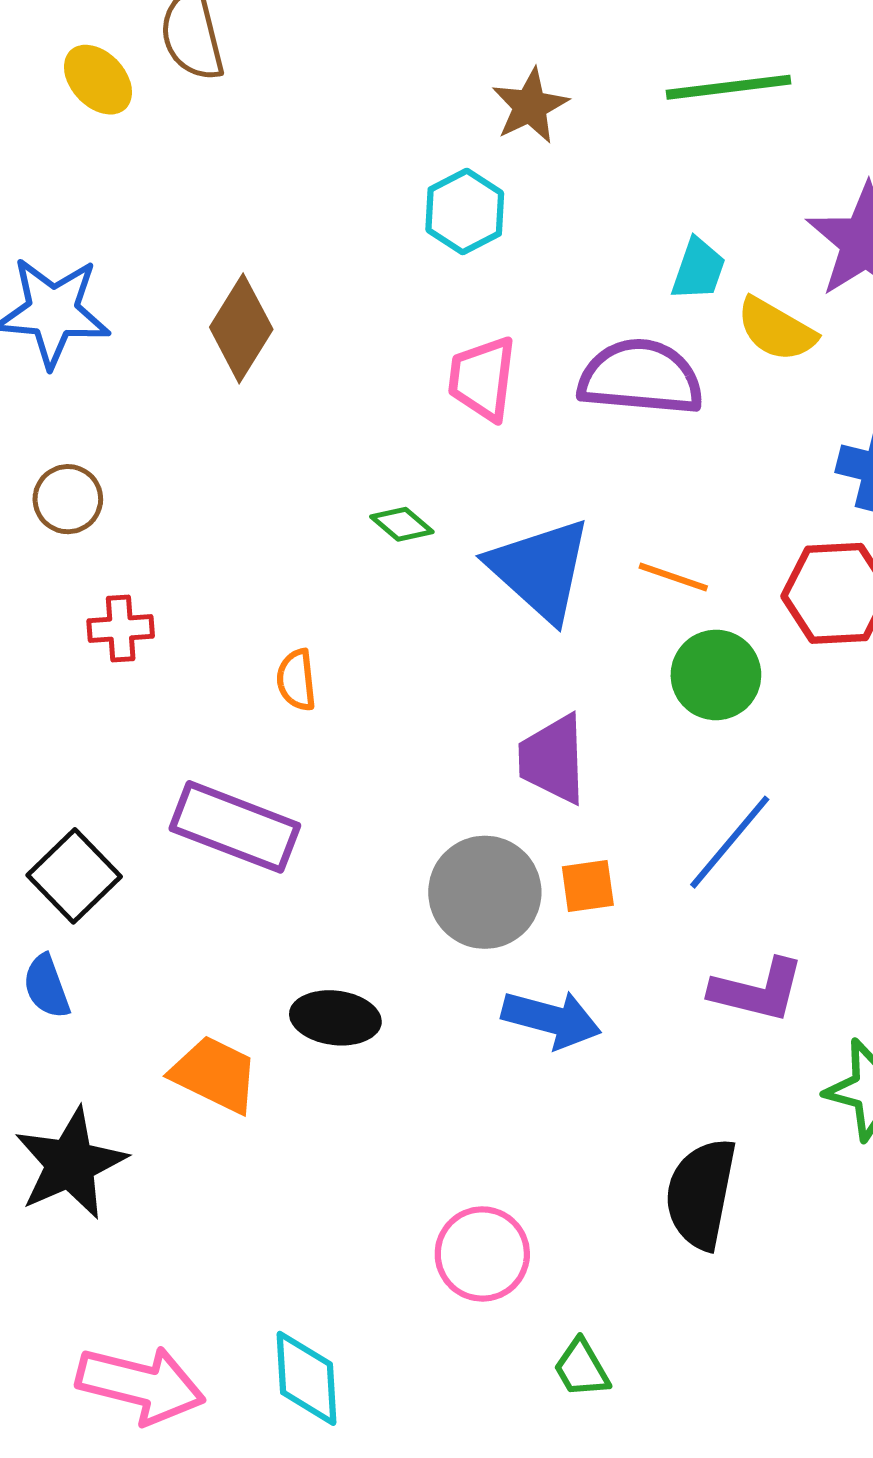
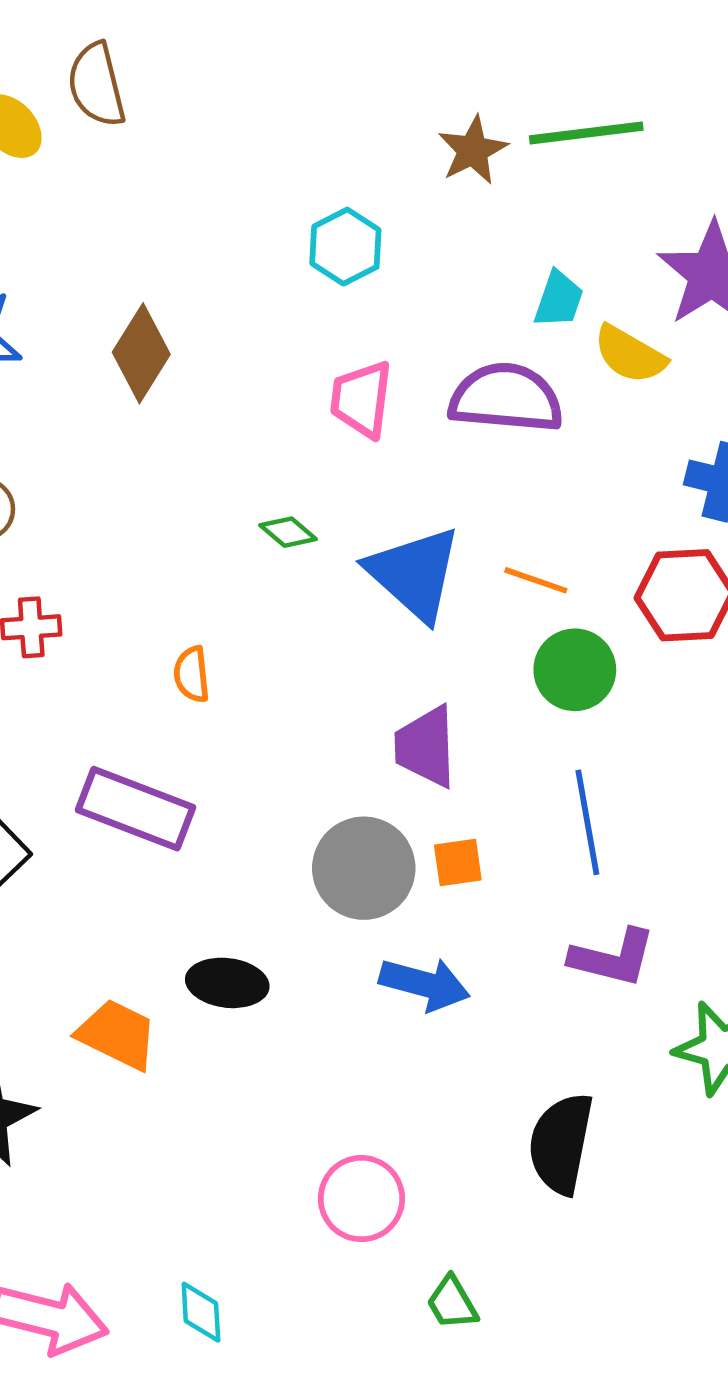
brown star: (530, 106) -> (473, 150), moved
blue line: (730, 842) -> (587, 822), turned -50
cyan diamond: (306, 1378) -> (201, 1312), size x0.7

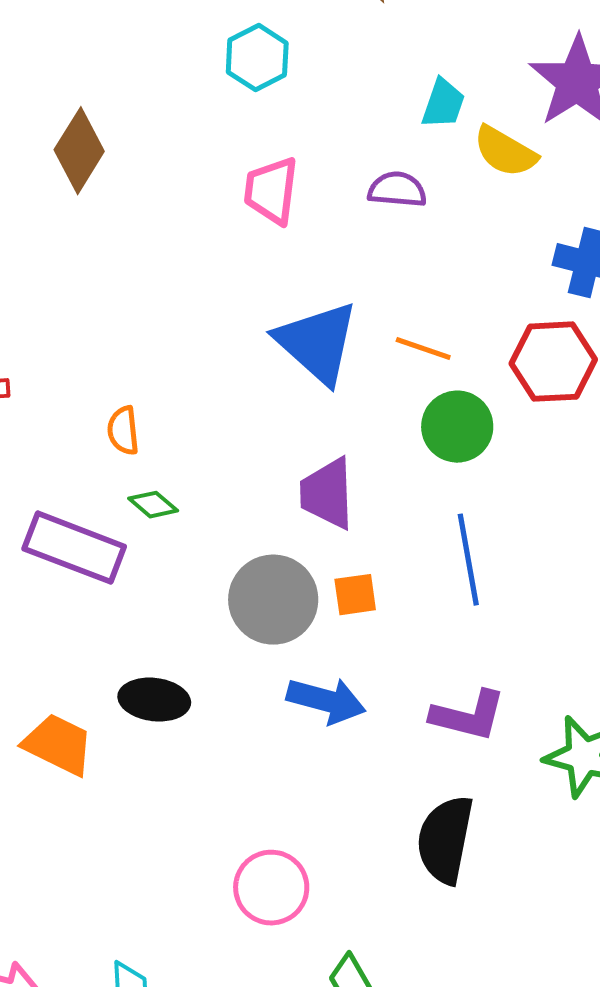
purple semicircle: (506, 398) -> (397, 190), size x0.6
green diamond: (288, 532) -> (153, 505), moved
purple L-shape: (613, 958) -> (468, 716), moved

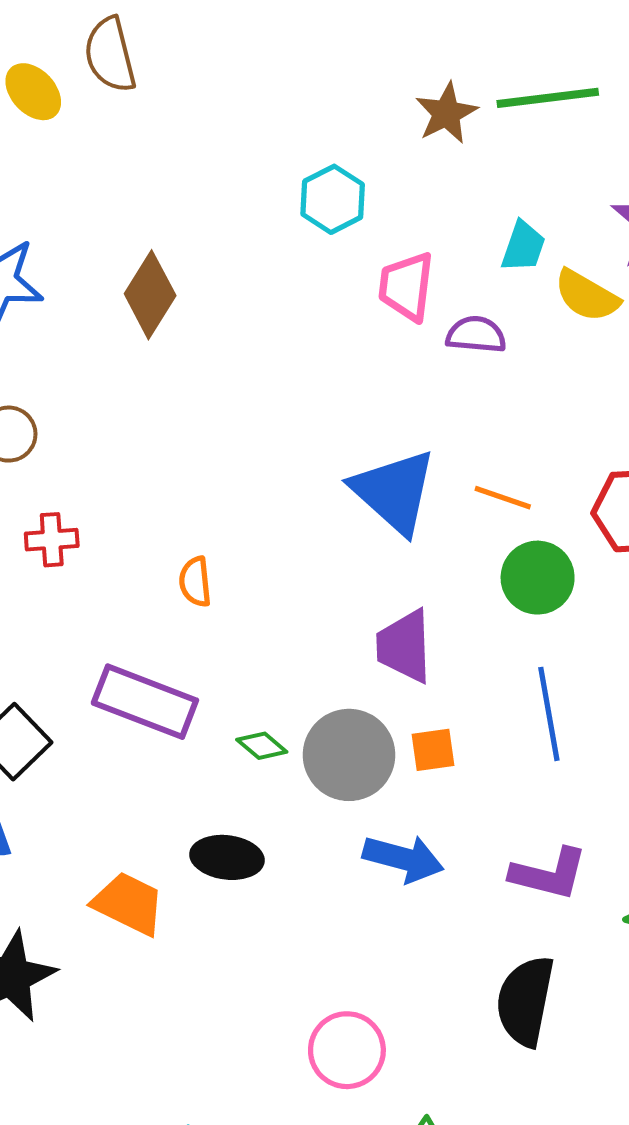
pink trapezoid: (271, 191) -> (406, 286), moved
green diamond: (153, 505) -> (262, 746), moved

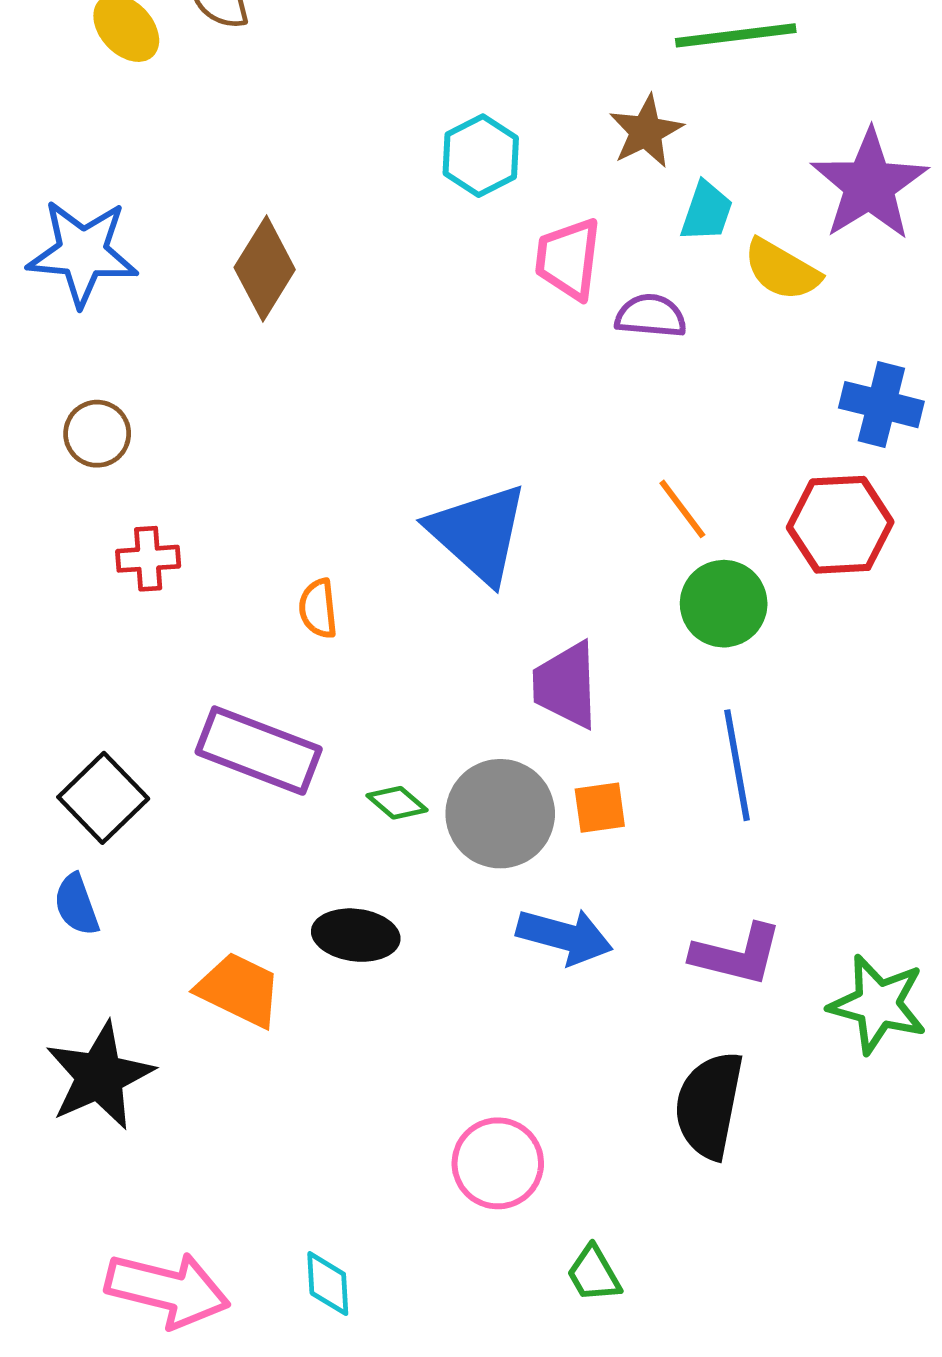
brown star: (446, 113) -> (646, 131), moved
blue triangle: (394, 491) -> (478, 533), moved
orange line: (503, 498) -> (682, 509), turned 34

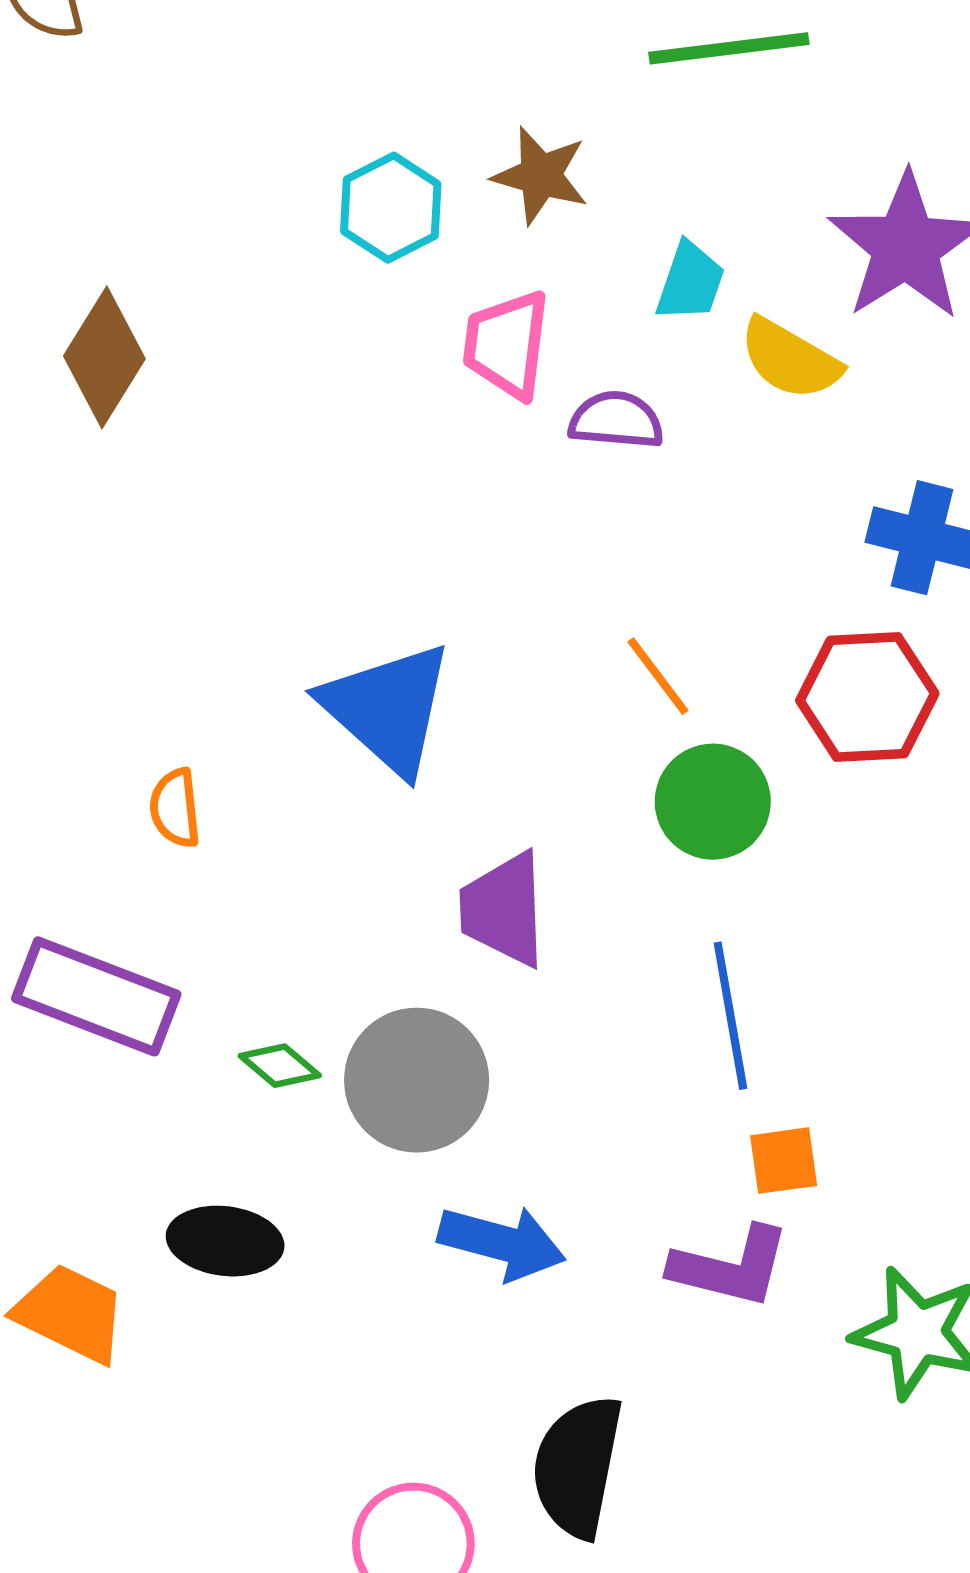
brown star: (646, 131) -> (541, 175), moved, turned -30
orange square: (600, 808) -> (784, 1161), moved
black semicircle: (709, 1105) -> (578, 1466), moved

